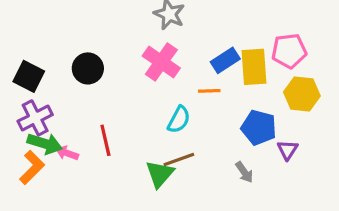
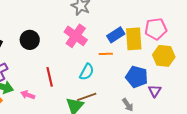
red line: (105, 140) -> (50, 77), moved
pink arrow: (67, 153) -> (28, 95), moved

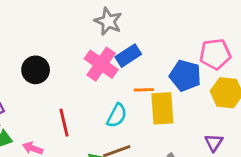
blue rectangle: (116, 35) -> (128, 56), moved
yellow rectangle: (134, 39) -> (162, 108), moved
blue pentagon: (137, 77) -> (185, 76), moved

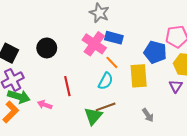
blue rectangle: (128, 56) -> (114, 38), turned 48
orange line: (144, 90) -> (112, 62), moved, turned 48
purple triangle: (214, 143) -> (176, 86), moved

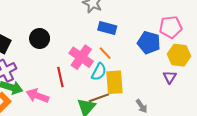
pink cross: (94, 44) -> (81, 57), moved
yellow rectangle: (139, 76) -> (114, 82), moved
pink arrow: (45, 105) -> (37, 96), size x1.5

